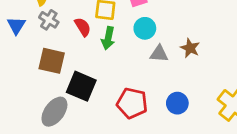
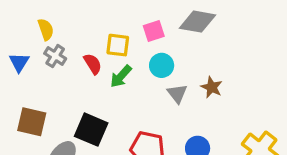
green arrow: (108, 38) -> (121, 76), turned 30
gray triangle: (159, 54) -> (177, 94), turned 48
brown square: (52, 61) -> (32, 122), moved

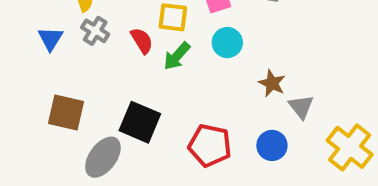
brown star: (212, 87) -> (272, 83), moved
gray triangle: (177, 94) -> (301, 107), moved

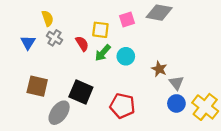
cyan circle: (227, 43) -> (126, 56), moved
blue circle: (272, 145) -> (176, 103), moved

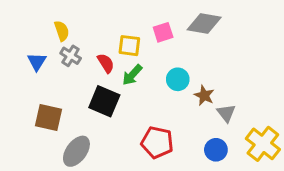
cyan circle: (126, 56) -> (178, 79), moved
black square: (81, 92) -> (104, 101), moved
blue circle: (176, 103) -> (216, 150), moved

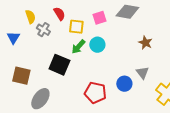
gray cross: (71, 56) -> (43, 30), moved
red semicircle: (106, 63) -> (59, 14), moved
cyan circle: (178, 79) -> (97, 45), moved
brown star: (204, 95) -> (145, 43), moved
blue circle: (216, 150) -> (124, 84), moved

